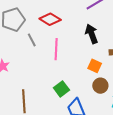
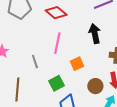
gray line: (32, 40) -> (35, 61), moved
orange square: (95, 66) -> (77, 64), moved, turned 32

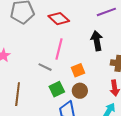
gray line: (35, 61) -> (45, 67), moved, turned -48
brown circle: (95, 86) -> (80, 91), moved

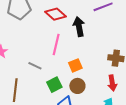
black arrow: (97, 41) -> (79, 27), moved
gray line: (45, 67) -> (35, 66), moved

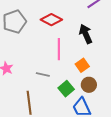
black arrow: (79, 27) -> (86, 34), moved

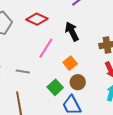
pink line: (59, 49) -> (46, 48), turned 35
gray line: (43, 74) -> (23, 71), moved

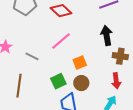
black arrow: (72, 32) -> (107, 36), moved

